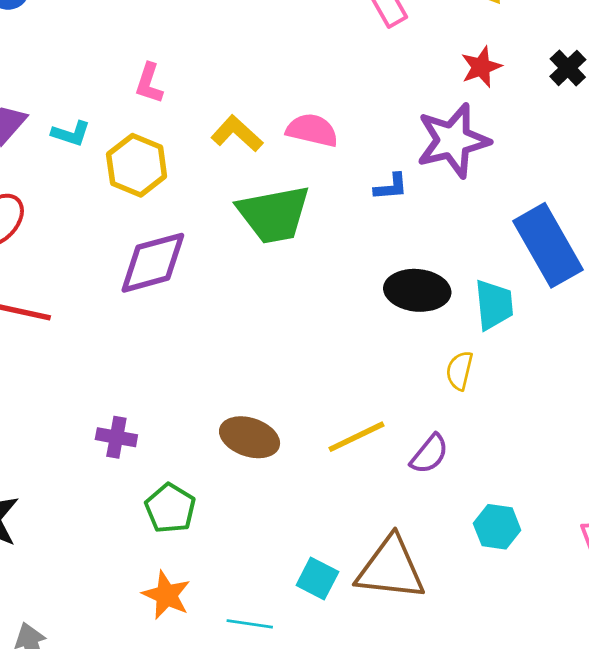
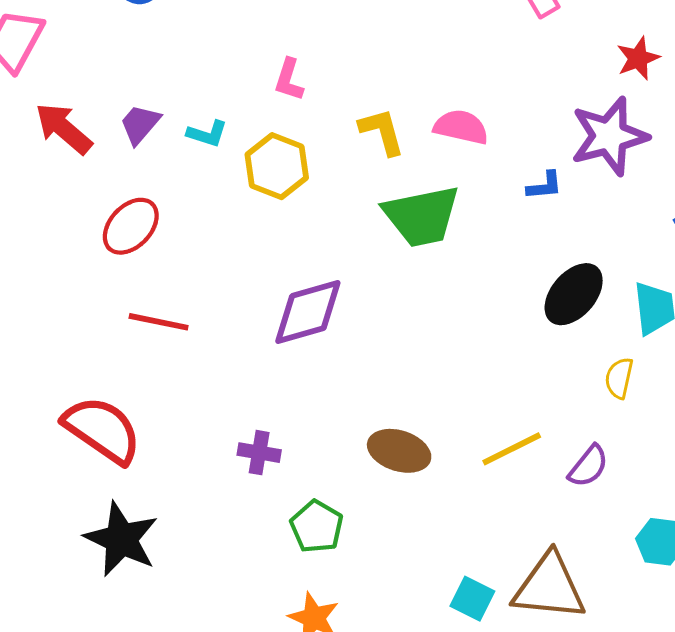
yellow L-shape: (237, 134) -> (382, 132), turned 33
purple diamond: (153, 263) -> (308, 312), moved
black ellipse: (417, 290) -> (574, 294), turned -54

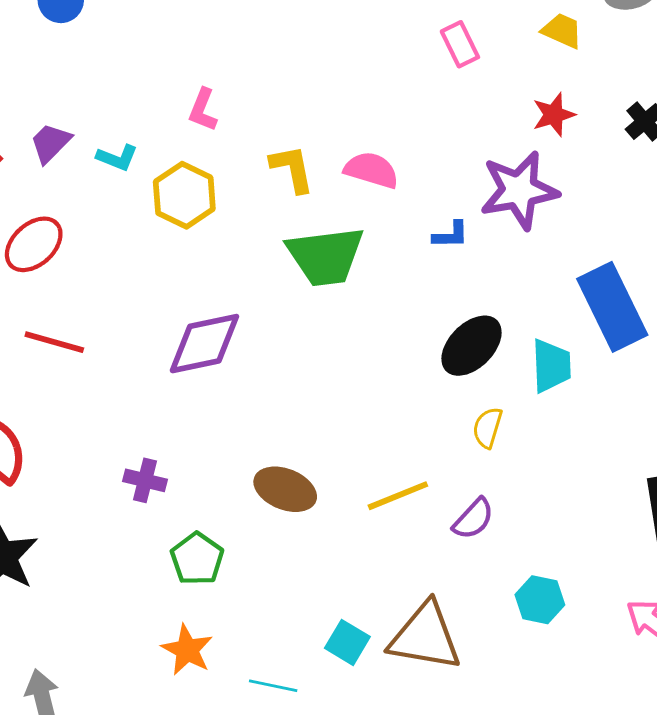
yellow semicircle: (619, 378) -> (488, 428), moved

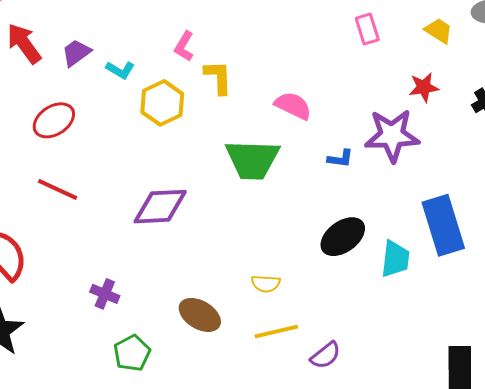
yellow L-shape: (292, 169) -> (218, 77), moved
yellow semicircle: (488, 428) -> (266, 284), moved, turned -112

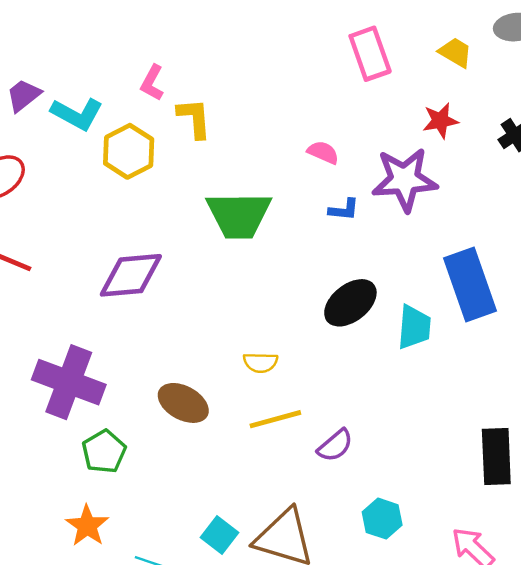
pink rectangle: (367, 29) -> (370, 54), size x1.4
cyan L-shape: (120, 70) -> (77, 114), size x1.5
pink semicircle: (293, 106) -> (323, 152), moved, size x0.7
purple cross: (105, 294) -> (69, 382), size x2.0

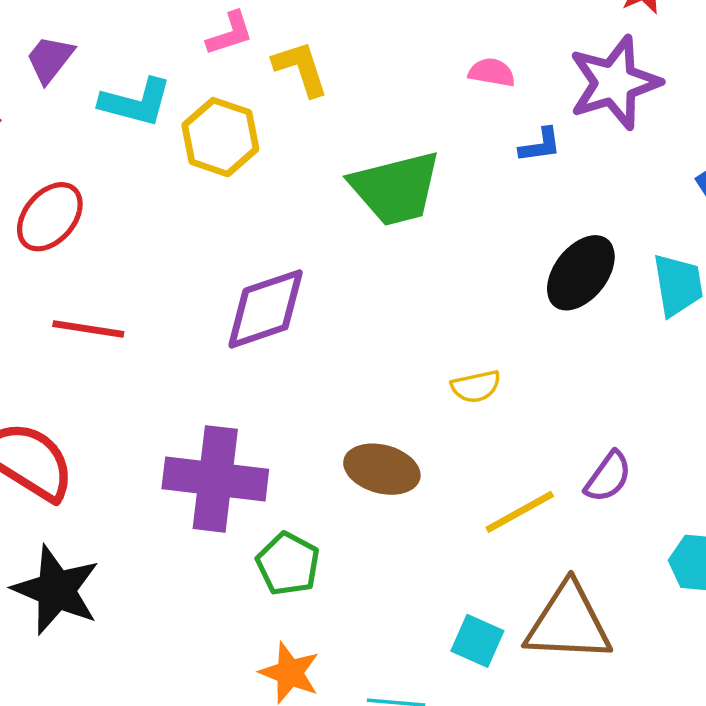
pink L-shape: (152, 83) -> (230, 33), turned -123
purple trapezoid: (24, 95) -> (50, 59), moved
yellow line: (275, 419) -> (520, 512), moved

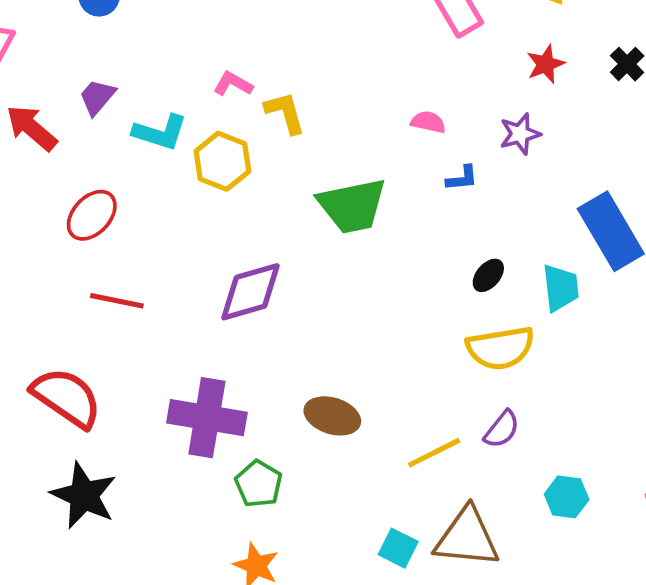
pink L-shape: (230, 33) -> (233, 84), turned -135
purple star: (614, 83) -> (520, 134), size x0.6
black ellipse: (581, 273) -> (488, 275), size x0.6
yellow semicircle: (476, 386) -> (500, 348), moved, size x1.8

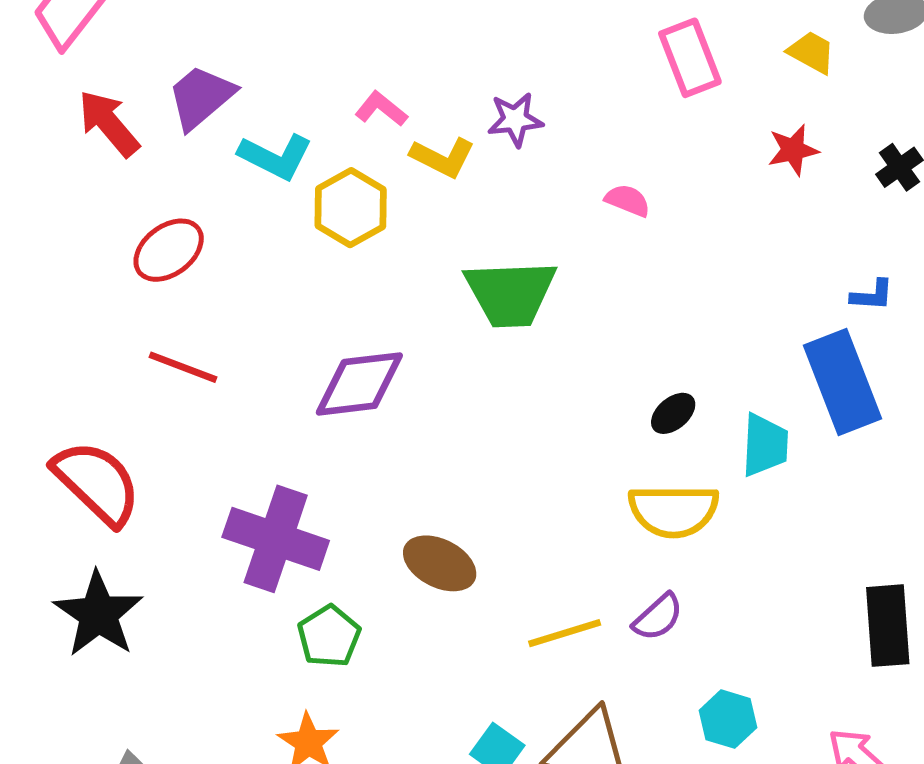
purple trapezoid: (97, 97) -> (201, 97), size x1.4
yellow L-shape: (285, 113) -> (443, 157), turned 123
purple star: (520, 134) -> (515, 120), moved
blue L-shape: (462, 178) -> (872, 295), moved

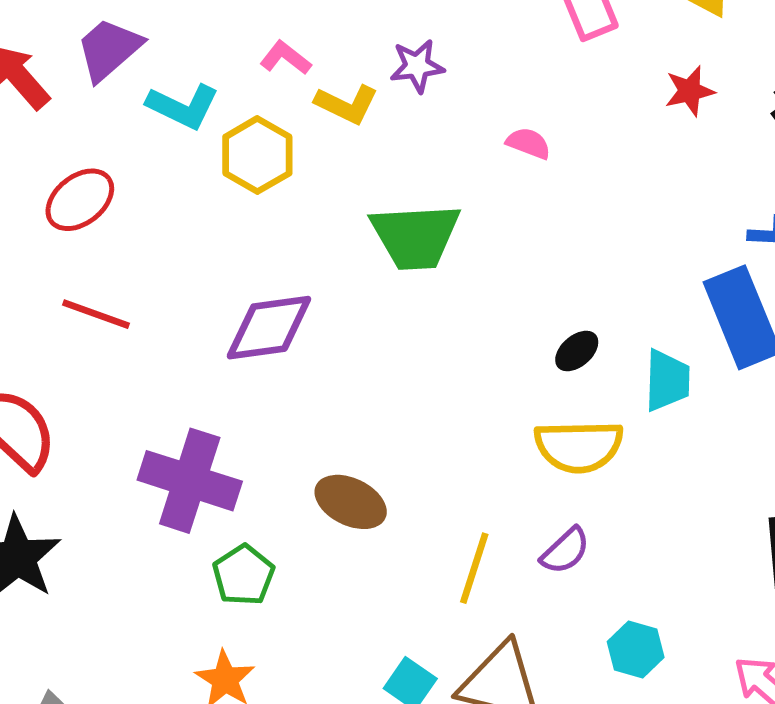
yellow line: (565, 633) -> (474, 568), turned -54

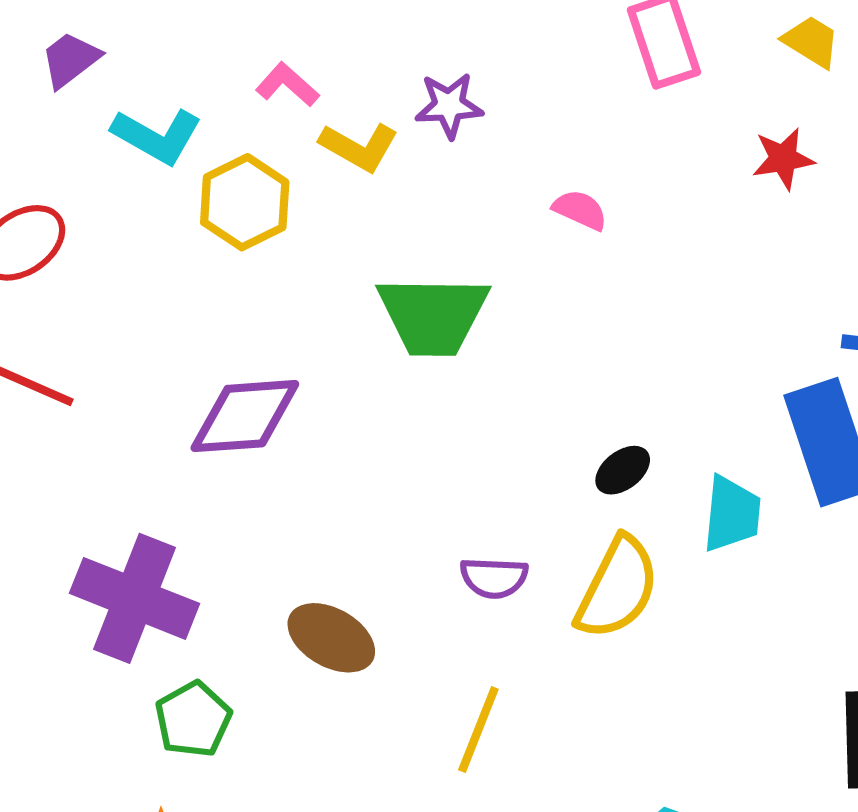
purple trapezoid: (109, 49) -> (70, 60), size x0.7
yellow semicircle: (579, 446) -> (617, 588), turned -66
purple semicircle: (565, 551) -> (494, 578), moved, turned 42

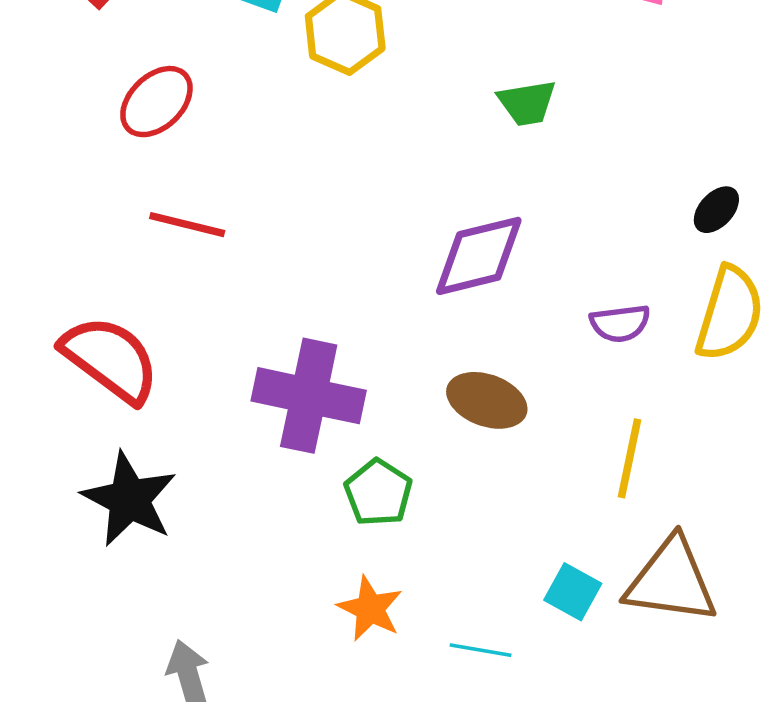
green trapezoid: (433, 315) -> (527, 103), size x0.6
purple diamond: (245, 416) -> (479, 256), moved

